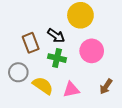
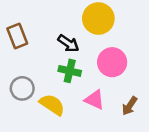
brown rectangle: (31, 43) -> (17, 36), moved
pink triangle: (71, 90) -> (95, 100), moved, turned 36

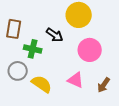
brown rectangle: (17, 36) -> (14, 29), turned 30
green cross: (70, 71) -> (33, 49), moved

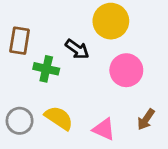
gray circle: (18, 71) -> (20, 121), moved
pink triangle: (76, 80) -> (104, 129), moved

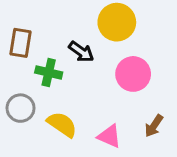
gray circle: (20, 121) -> (21, 108), moved

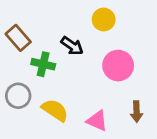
yellow circle: (117, 22) -> (104, 19), size x0.7
brown rectangle: (21, 43) -> (18, 38), turned -50
brown arrow: (154, 126) -> (136, 112), turned -36

